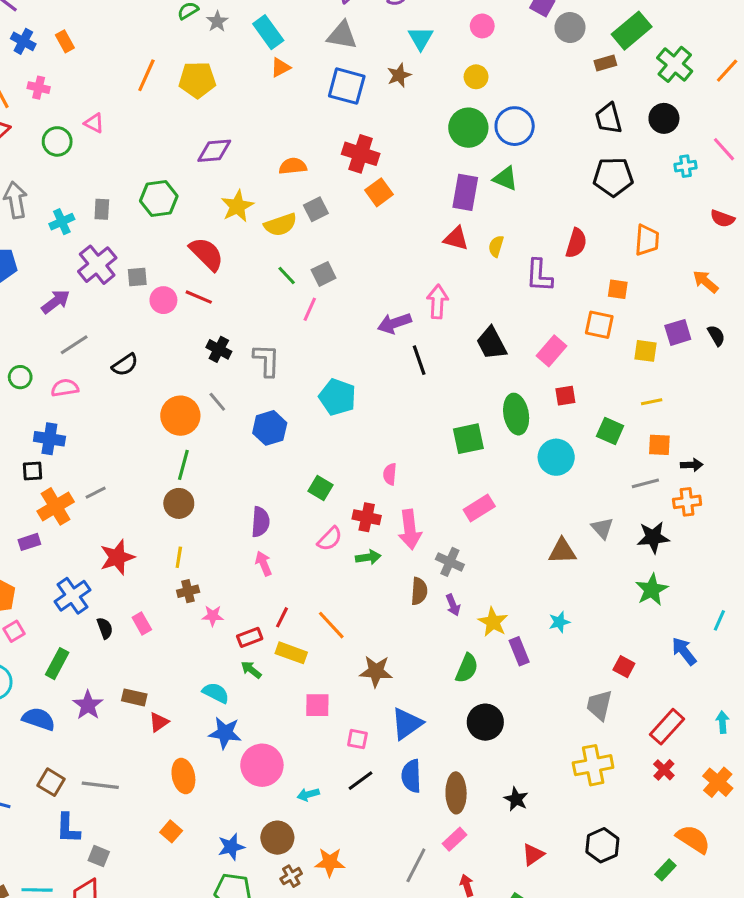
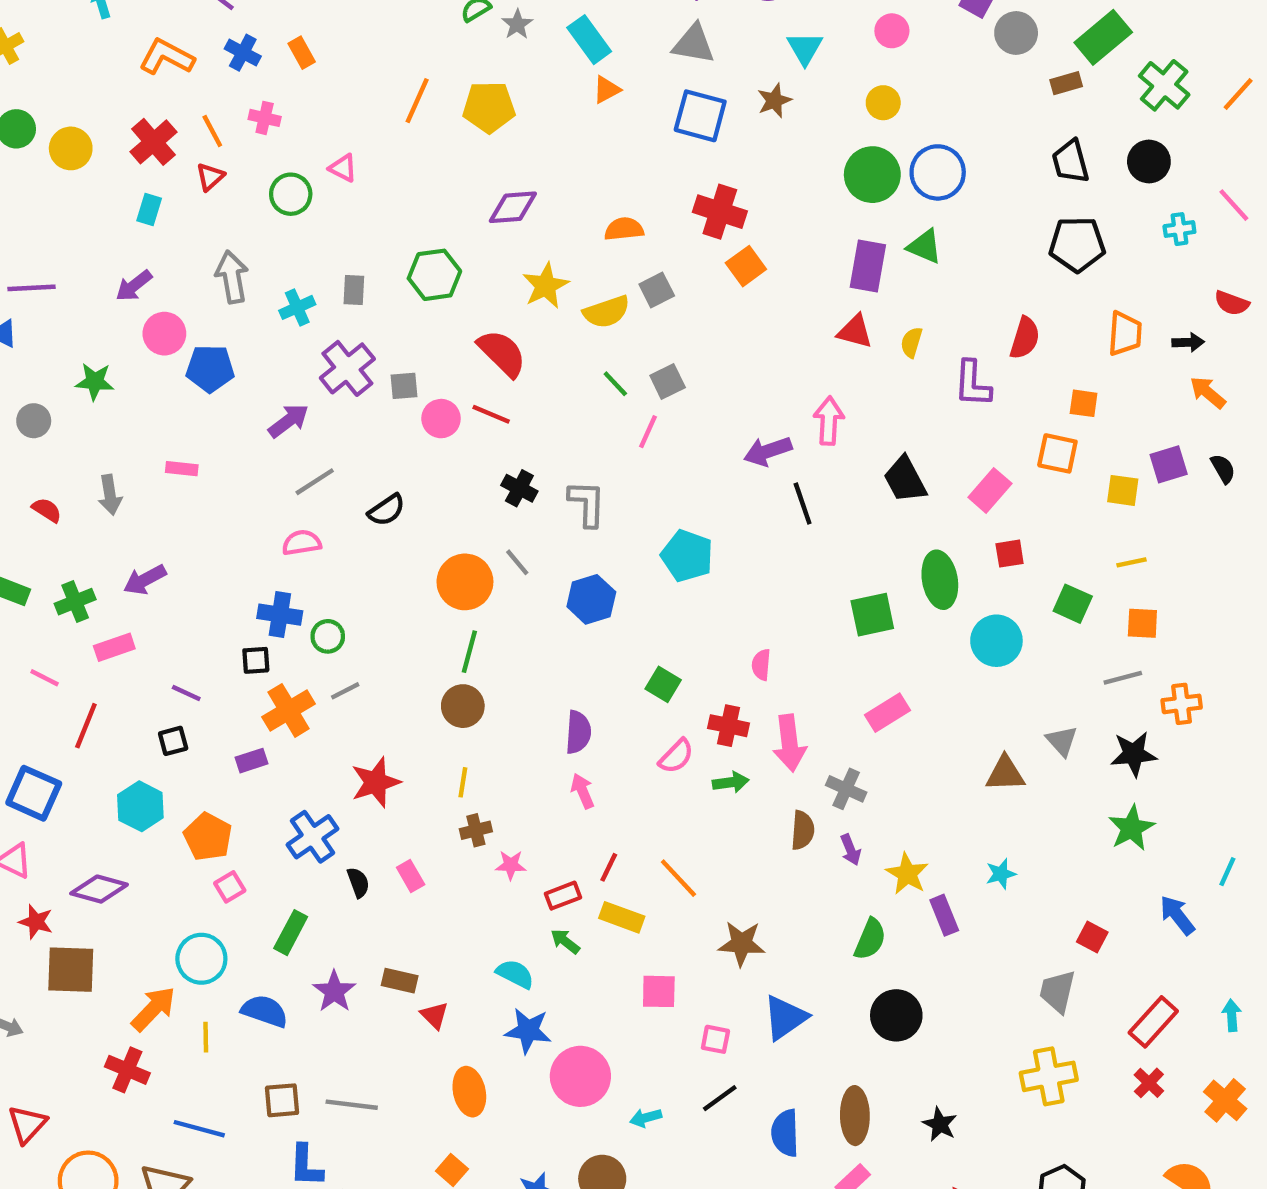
green circle: (20, 377) -> (328, 636), moved
black arrow: (692, 465) -> (1188, 342), moved
red triangle: (159, 722) -> (434, 1015), turned -40
blue semicircle: (411, 776) -> (785, 1133), moved
brown square: (51, 782) -> (282, 1100), turned -36

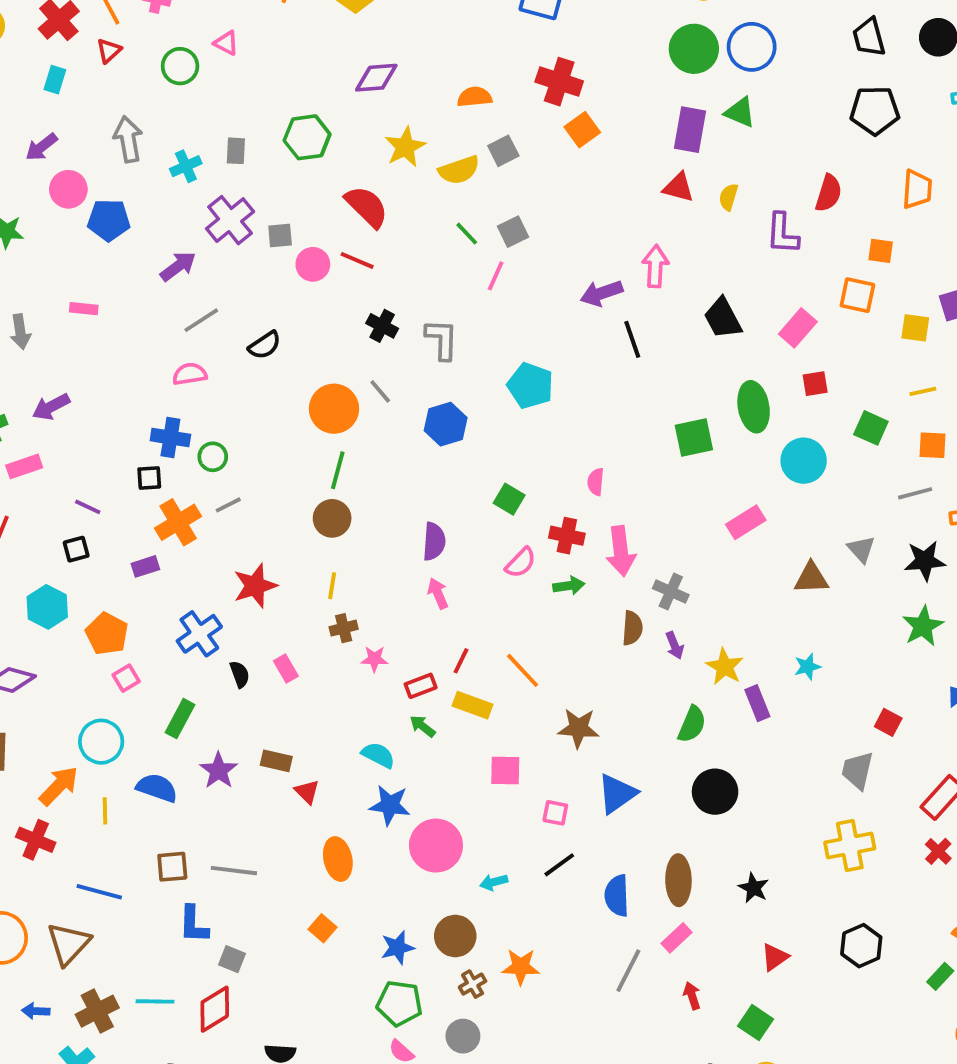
pink rectangle: (888, 713) -> (746, 522), moved

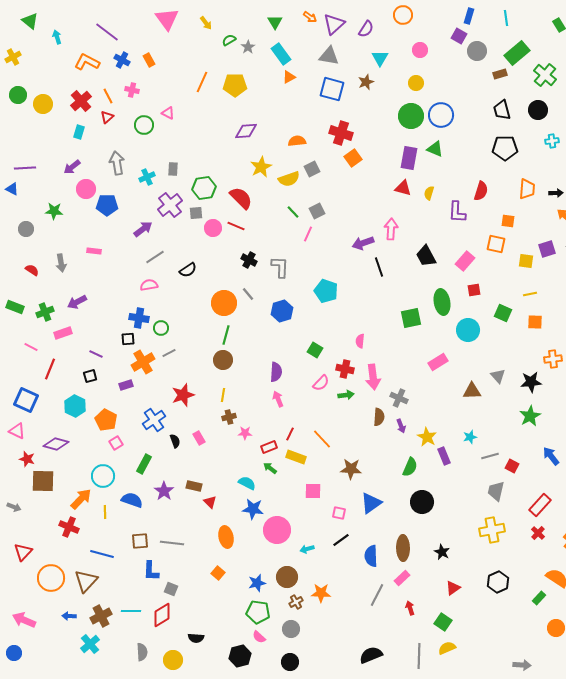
green hexagon: (307, 137) -> (204, 188), moved
gray line: (915, 493) -> (490, 456), moved

